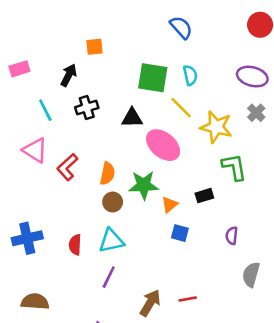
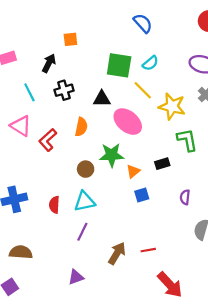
cyan semicircle: (190, 75) -> (150, 63), turned 63
orange semicircle: (107, 174) -> (81, 127), moved
blue square: (180, 233) -> (142, 195), turned -32

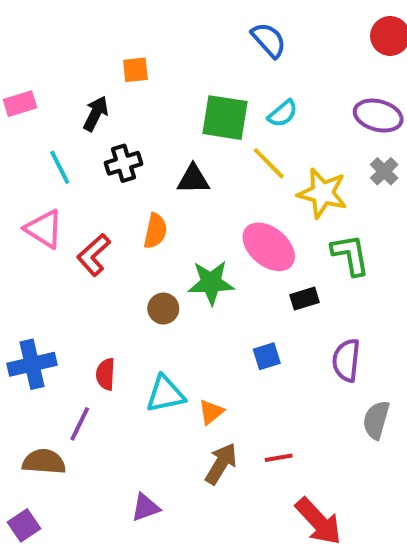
pink ellipse: (128, 122) -> (269, 247), moved
orange triangle: (133, 171) -> (211, 412), moved
purple semicircle: (185, 197) -> (346, 360), size x1.5
cyan triangle: (84, 201) -> (165, 394), moved
purple line: (82, 232) -> (80, 424), moved

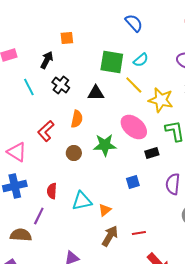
black cross: (124, 163) -> (61, 85), turned -36
pink triangle: (44, 229) -> (17, 152), moved
brown circle: (163, 309) -> (74, 153), moved

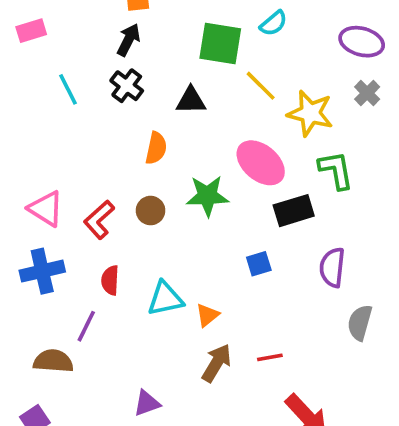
black arrow: (47, 60) -> (128, 40), moved
cyan semicircle: (141, 60) -> (274, 23), moved
red L-shape: (46, 131) -> (99, 220), moved
black rectangle: (152, 153) -> (294, 211), size x1.5

